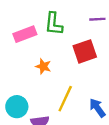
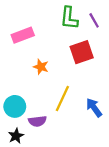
purple line: (97, 19) -> (94, 20), turned 63
green L-shape: (54, 24) -> (69, 18), moved

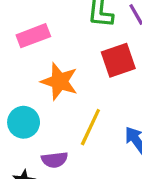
orange star: (41, 67) -> (59, 81), size x1.6
cyan circle: (15, 106) -> (24, 122), moved

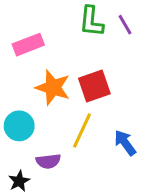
red square: (118, 60) -> (94, 86), moved

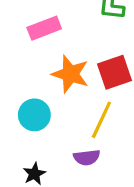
purple semicircle: (48, 161) -> (87, 157), moved

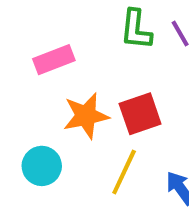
orange star: (70, 74) -> (86, 116), turned -30

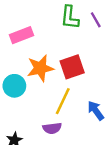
cyan circle: (42, 166) -> (14, 86), moved

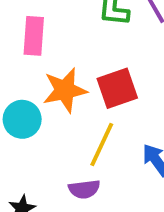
pink rectangle: (21, 35) -> (34, 36), turned -65

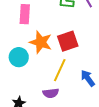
orange star: (65, 90) -> (41, 42), turned 30

